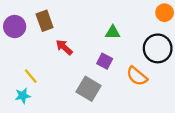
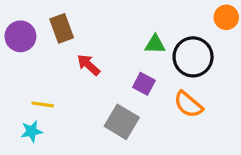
black circle: (158, 48) -> (193, 57), moved
yellow line: (31, 76) -> (43, 104), turned -42

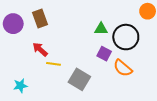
red arrow: (89, 65) -> (40, 49), moved
purple square: (144, 84) -> (104, 54), moved
yellow line: (43, 104) -> (54, 64), moved

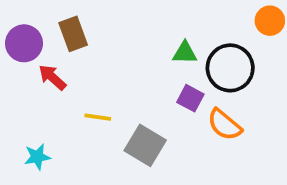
red arrow: (40, 49) -> (52, 77), moved

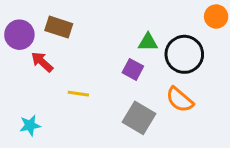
brown rectangle: (73, 34) -> (59, 27), turned -52
purple square: (190, 98) -> (133, 69), moved
gray square: (145, 145) -> (139, 118), moved

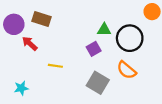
purple square: (133, 69) -> (94, 49), turned 32

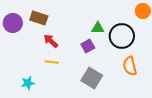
red arrow: (30, 43) -> (51, 41), moved
orange semicircle: (127, 70) -> (130, 66), moved, turned 36
cyan star: (21, 88) -> (28, 83), moved

